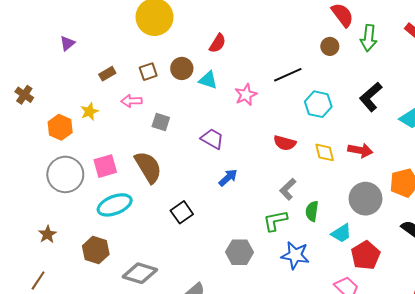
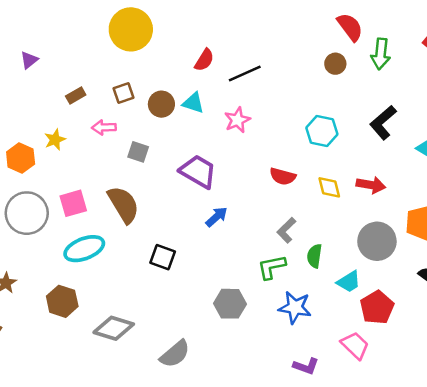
brown circle: (182, 68) -> (161, 104), moved
black line: (288, 75) -> (245, 73), moved
purple trapezoid: (212, 139) -> (198, 171), size x1.4
black square: (182, 212) -> (163, 257), turned -35

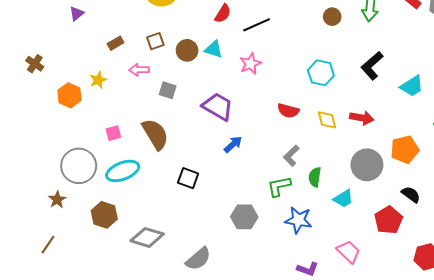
pink square: (73, 203) -> (113, 133), size x0.7
gray circle: (27, 213) -> (79, 166), moved
red pentagon: (377, 307) -> (388, 220), moved

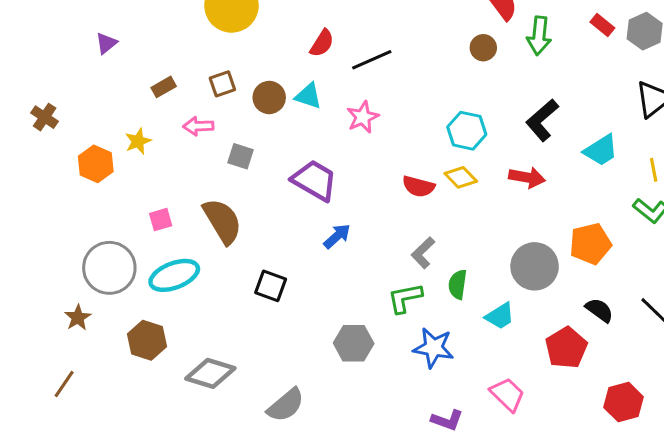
red arrow: (362, 118) -> (527, 177), moved
yellow diamond: (327, 120) -> (461, 177), moved, turned -30

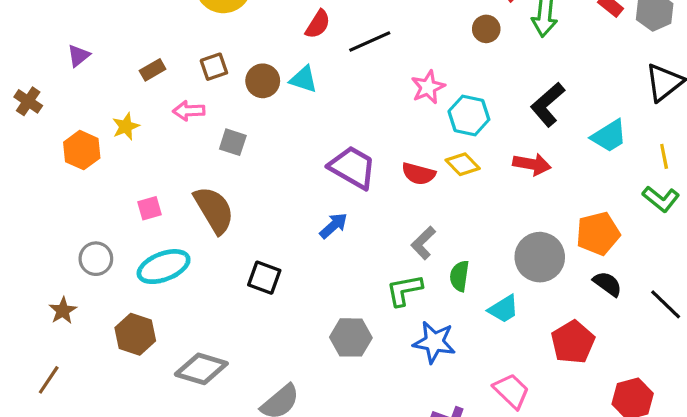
purple triangle: (106, 43) -> (79, 56), moved
pink star: (363, 117) -> (428, 87), moved
purple trapezoid: (314, 180) -> (352, 167), moved
gray circle: (109, 268) -> (96, 259), size x0.6
black semicircle: (599, 310) -> (607, 284), moved

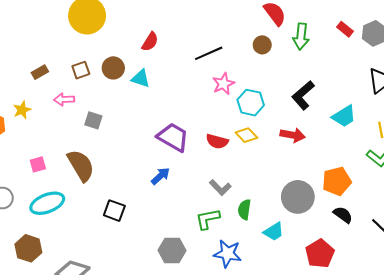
black line: (370, 41) -> (209, 53), moved
brown circle: (263, 81) -> (113, 68), moved
gray L-shape: (423, 243) -> (220, 188), turned -90

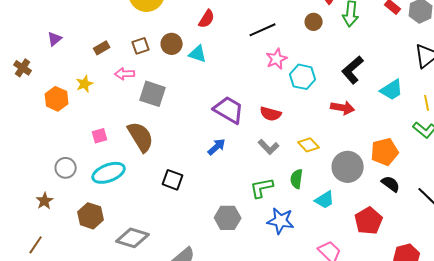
gray square: (93, 120) -> (153, 94), size x1.5
yellow diamond: (246, 135) -> (309, 145), moved
gray L-shape: (220, 188) -> (269, 147), moved

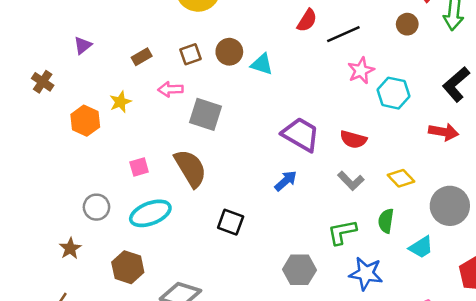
red semicircle: (207, 19) -> (307, 20), moved

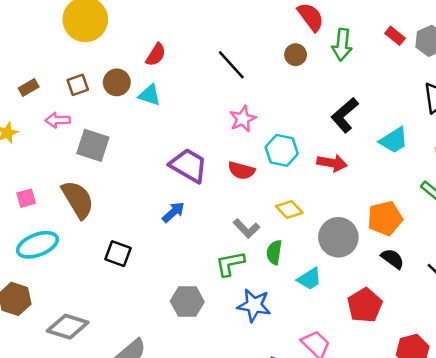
red semicircle: (307, 20) -> (156, 55), moved
black line: (343, 34) -> (231, 65), turned 72
pink star: (361, 71) -> (243, 119), moved
cyan hexagon: (393, 93) -> (282, 150), moved
gray L-shape: (351, 181) -> (246, 228), moved

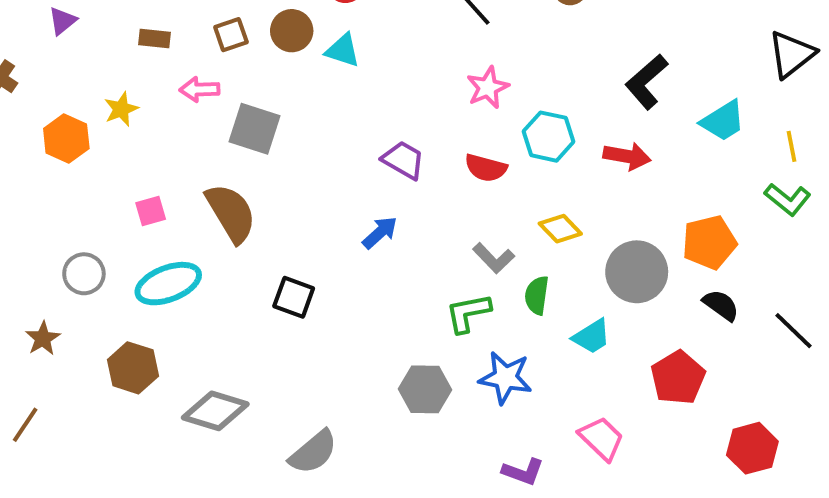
brown rectangle: (29, 87) -> (154, 39), turned 36
purple trapezoid: (189, 165) -> (403, 160), size x0.7
gray hexagon: (187, 301) -> (425, 389), moved

